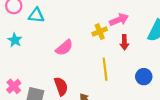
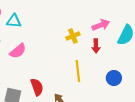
pink arrow: (119, 20) -> (101, 25), moved
pink semicircle: (64, 48) -> (18, 51), moved

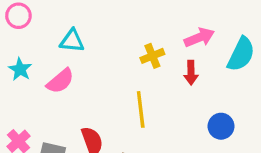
cyan triangle: (14, 21) -> (72, 41), moved
yellow line: (78, 71) -> (141, 109), moved

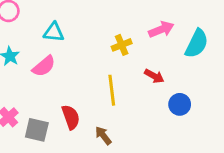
red arrow: (191, 73) -> (154, 76), moved, turned -60

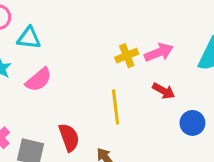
pink arrow: (161, 29) -> (159, 52), moved
cyan triangle: (54, 32) -> (29, 38), moved

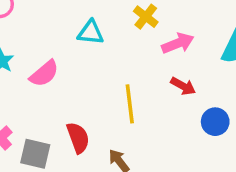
cyan triangle: (29, 38) -> (91, 33), moved
yellow cross: (127, 56) -> (146, 17), moved, turned -30

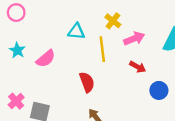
yellow line: (130, 104) -> (102, 49), moved
red semicircle: (78, 138) -> (87, 82), moved

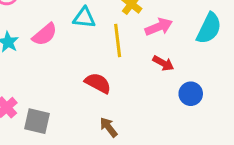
pink semicircle: (46, 59) -> (45, 34), moved
red semicircle: (87, 82) -> (98, 83), turned -42

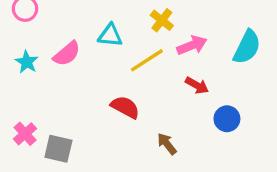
yellow line: (118, 40) -> (147, 60), turned 64
brown arrow: (109, 127) -> (167, 144), moved

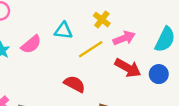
red arrow: (197, 85) -> (128, 68), size x1.5
blue circle: (227, 119) -> (159, 74), moved

